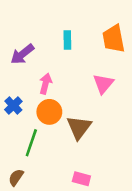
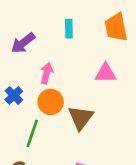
pink triangle: (103, 84) -> (106, 73), turned 50

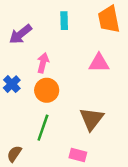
brown triangle: (81, 118) -> (92, 119), moved
green line: (32, 133) -> (43, 128), moved

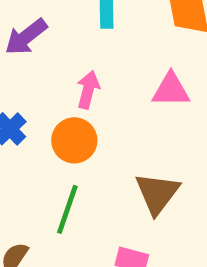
pink arrow: (43, 63) -> (88, 90), moved

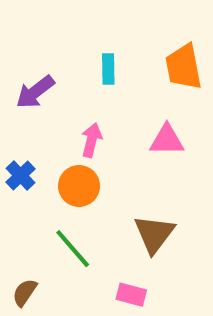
green line: (67, 209) -> (73, 249), turned -60

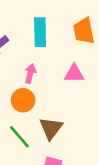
cyan rectangle: (108, 69) -> (40, 32), size x1.6
brown triangle: (154, 234) -> (51, 128), moved

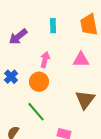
cyan rectangle: (40, 32) -> (53, 26), size x0.6
brown triangle: (51, 128) -> (85, 100), moved

